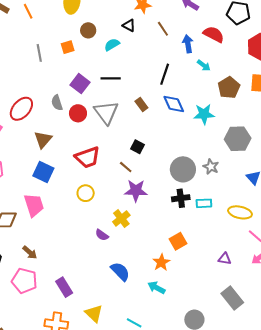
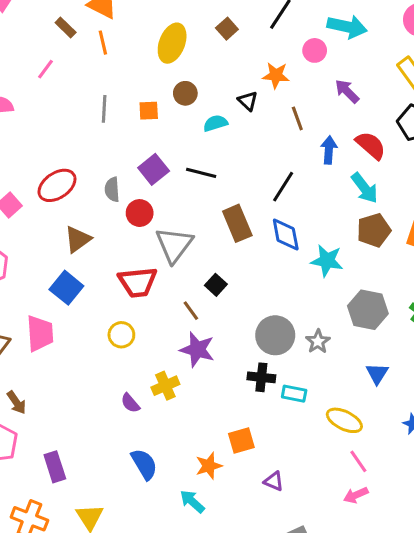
cyan arrow: (204, 65) -> (365, 188), moved, size x1.5
brown rectangle: (141, 104) -> (237, 223), size x1.6
gray triangle: (106, 113) -> (174, 245), moved
purple triangle: (225, 259) -> (274, 481), moved

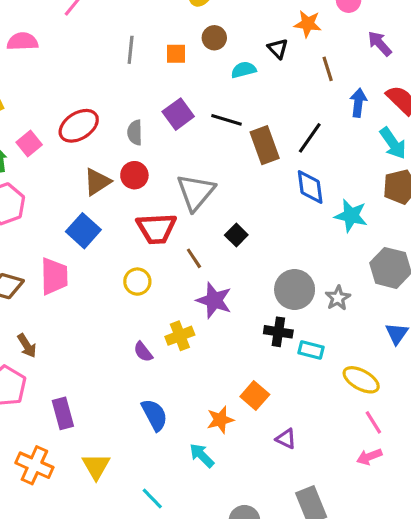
red circle: (140, 213) -> (134, 175), moved
brown rectangle: (237, 223) -> (265, 145), moved
brown line: (191, 311) -> (194, 258), moved
orange square: (241, 440) -> (255, 395), turned -36

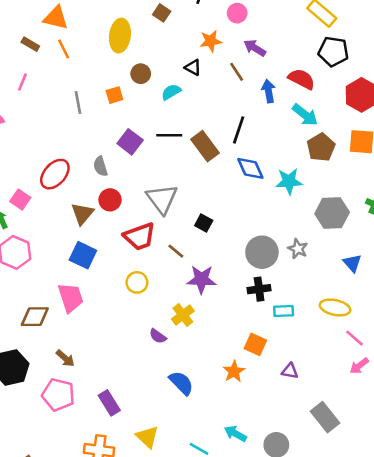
purple arrow: (380, 44) -> (255, 48), moved
cyan rectangle: (311, 350) -> (284, 311), moved
cyan arrow: (202, 455) -> (235, 434), moved

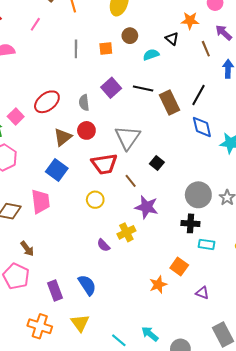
blue semicircle: (181, 383) -> (87, 285), moved

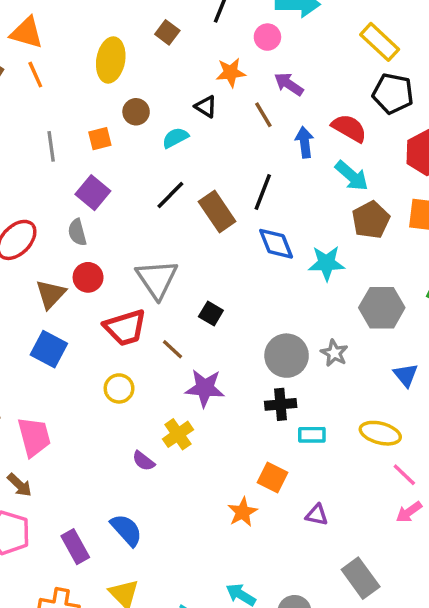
purple square: (111, 88) -> (93, 193), moved
black line: (143, 88) -> (170, 195), turned -48
pink trapezoid: (41, 202) -> (34, 437), moved

